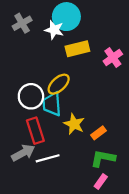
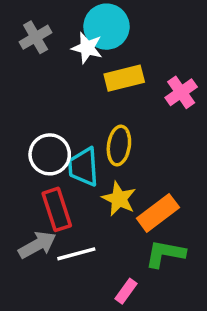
yellow ellipse: (59, 84) -> (119, 146), moved, turned -40
orange rectangle: (98, 133) -> (158, 213), size x1.6
pink rectangle: (101, 182) -> (126, 291), moved

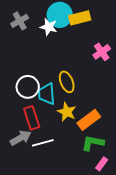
yellow rectangle: (124, 78) -> (80, 18), moved
yellow ellipse: (119, 146) -> (67, 82), turned -30
pink rectangle: (126, 291) -> (102, 164), moved

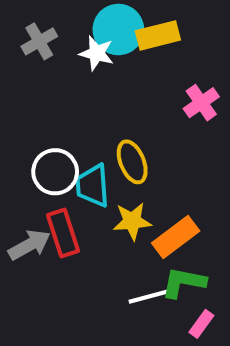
yellow star: (67, 112) -> (132, 221), turned -30
gray arrow: (21, 138) -> (29, 245), moved
white line: (43, 143) -> (150, 296), moved

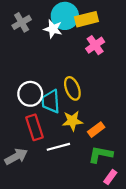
pink cross: (201, 103) -> (95, 45), moved
orange rectangle: (176, 237) -> (96, 130), size x0.7
gray arrow: (29, 245) -> (16, 157), moved
white line: (150, 296) -> (58, 147), moved

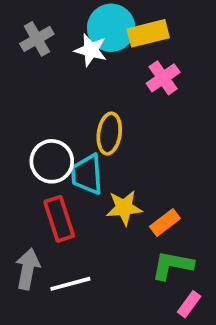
yellow ellipse: (72, 88) -> (109, 134), moved, turned 30
white line: (58, 147) -> (70, 284), moved
gray arrow: (16, 157) -> (28, 269), turned -50

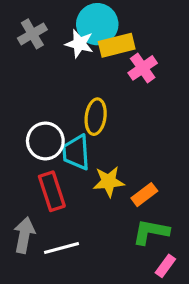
yellow rectangle: (148, 33) -> (117, 45), moved

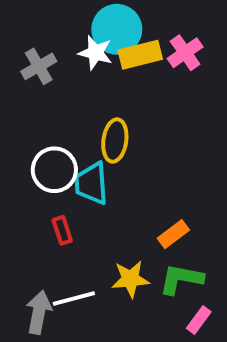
gray cross: (32, 34) -> (39, 66), moved
pink cross: (143, 68) -> (185, 53), moved
yellow star: (109, 182) -> (130, 279), moved
red rectangle: (52, 191) -> (62, 230), size x0.6
gray arrow: (24, 235) -> (39, 312), moved

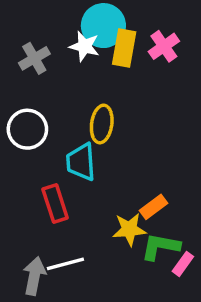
yellow rectangle: (140, 55) -> (124, 48), turned -66
white circle: (54, 170) -> (27, 129), moved
red rectangle: (62, 230) -> (55, 203), size x1.5
yellow star: (130, 279) -> (129, 229), moved
pink rectangle: (199, 320) -> (183, 264), moved

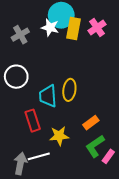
yellow ellipse: (102, 124) -> (69, 90), moved
yellow star: (129, 229) -> (59, 136), moved
green L-shape: (160, 247) -> (95, 146), turned -45

